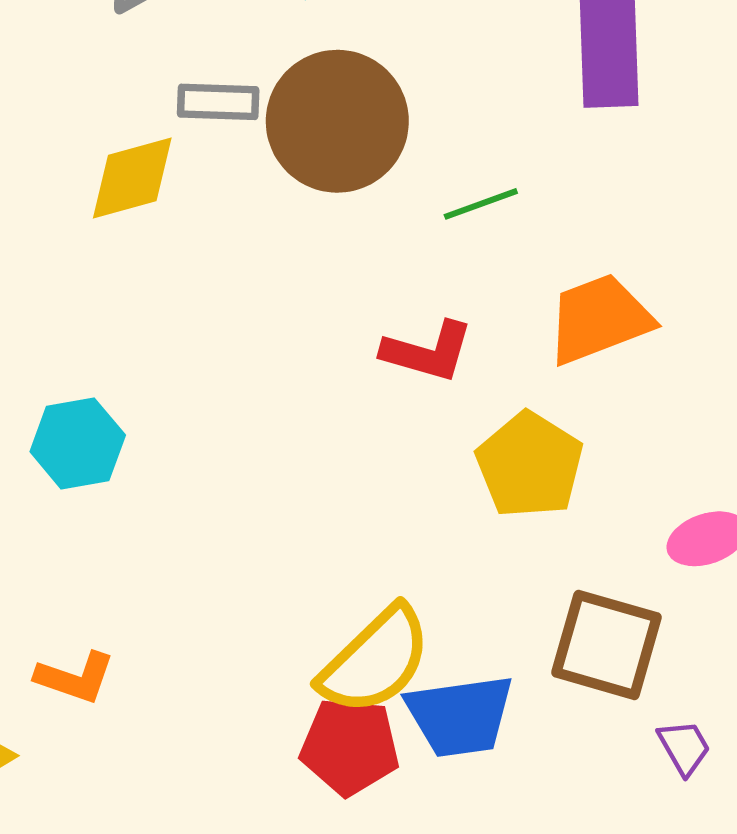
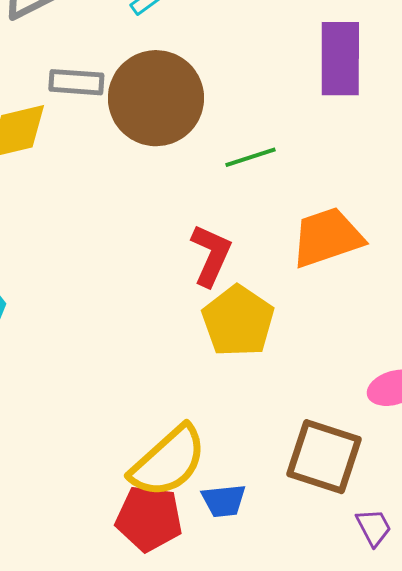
red L-shape: (428, 352) -> (211, 255), turned -84
yellow pentagon: (530, 465) -> (238, 321), moved
blue trapezoid: (460, 716) -> (224, 501), size x0.6

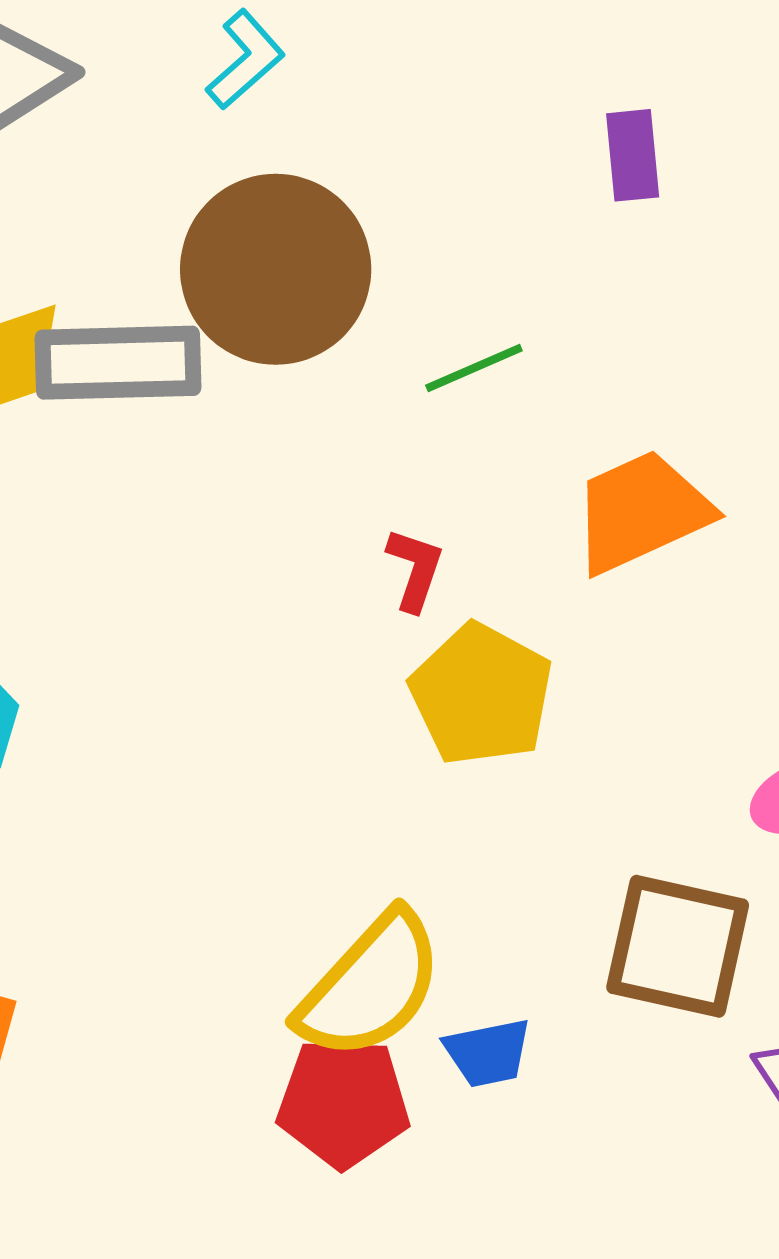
purple rectangle: (340, 59) -> (633, 155), size x0.6
gray rectangle: (76, 82) -> (118, 363), moved, size x1.5
red L-shape: (211, 255) -> (415, 569), size x0.7

